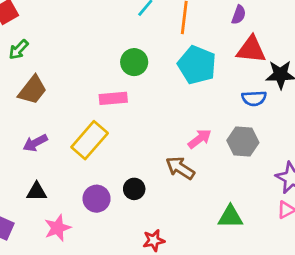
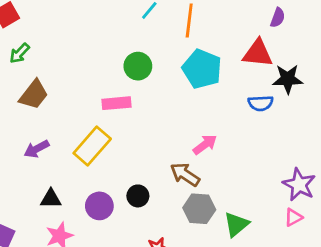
purple semicircle: (239, 15) -> (278, 18), moved
gray hexagon: (243, 142) -> (199, 209), moved
black triangle: (37, 192) -> (51, 199), moved
green triangle: (230, 217) -> (236, 224), turned -40

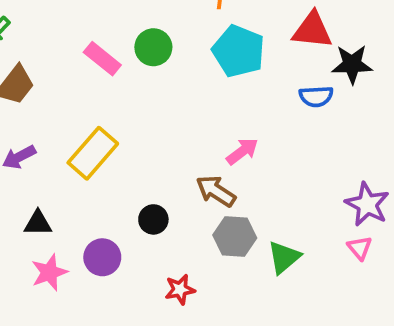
pink rectangle: (116, 103) -> (102, 59), moved, turned 44
purple circle: (99, 206) -> (102, 257), moved
pink triangle: (293, 217) -> (360, 248), turned -42

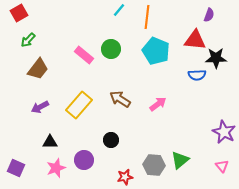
brown arrow: (216, 191) -> (120, 99), moved
gray hexagon: (235, 236) -> (154, 165), moved
pink triangle: (360, 248) -> (222, 166), moved

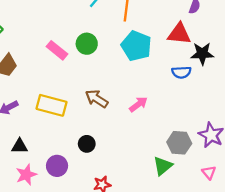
yellow rectangle: (79, 105) -> (51, 105), turned 64
gray hexagon: (154, 165) -> (179, 143), moved

